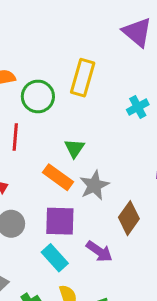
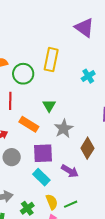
orange rectangle: (58, 177) -> (29, 124), moved

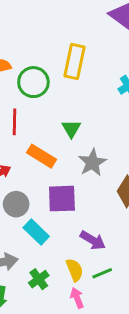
purple arrow: (70, 171) -> (93, 240), moved
cyan rectangle: (41, 177) -> (36, 232), moved

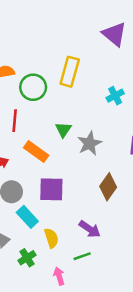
gray star: (92, 163) -> (90, 143), moved
purple arrow: (93, 240) -> (90, 229), moved
yellow semicircle: (75, 270) -> (51, 238), moved

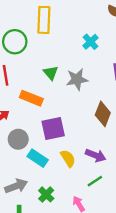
cyan cross: (115, 96) -> (90, 42), moved
gray star: (90, 143) -> (77, 79), turned 30
yellow semicircle: (51, 238) -> (68, 158), moved

